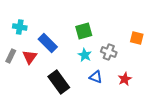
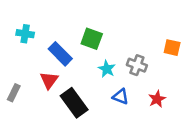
green square: (84, 31) -> (92, 39), moved, turned 36
gray rectangle: (11, 56) -> (14, 93), moved
red triangle: (30, 57) -> (49, 80), moved

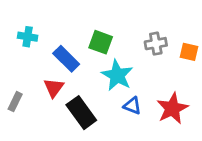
gray cross: (137, 65) -> (156, 44), moved, turned -30
cyan star: (107, 69) -> (117, 75), size x1.6
red star: (157, 99) -> (172, 108), size x1.6

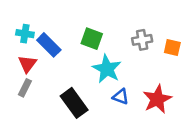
blue rectangle: (66, 59) -> (49, 45), moved
red triangle: (54, 88) -> (27, 64), moved
gray rectangle: (15, 102) -> (25, 88), moved

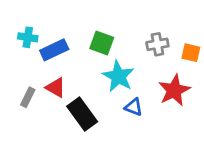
blue rectangle: (49, 45) -> (54, 50), turned -70
red triangle: (27, 64) -> (56, 88), moved, turned -36
red star: (157, 99) -> (174, 90), moved

